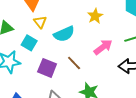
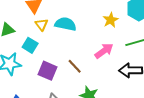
yellow star: (95, 16) -> (111, 20), moved
cyan semicircle: (64, 34) -> (66, 24), moved, turned -145

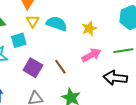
yellow star: (111, 20) -> (89, 28), moved
cyan square: (30, 45) -> (19, 40), turned 35

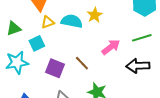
yellow triangle: (33, 21) -> (48, 22), turned 48
yellow star: (89, 28) -> (95, 15), moved

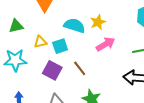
yellow triangle: (48, 22) -> (40, 42), moved
cyan square: (37, 43) -> (60, 46), moved
pink arrow: (111, 47) -> (106, 44), moved

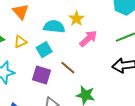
yellow triangle: (40, 42) -> (20, 42), moved

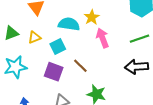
pink arrow: (88, 39) -> (102, 38), turned -72

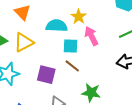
yellow triangle: (34, 37) -> (24, 42), size x1.5
cyan square: (58, 47) -> (71, 46), moved, turned 35

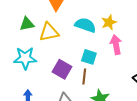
cyan square: (71, 46) -> (89, 57), moved
brown line: (72, 66) -> (84, 76), moved, turned 42

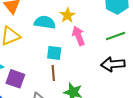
purple square: (62, 69) -> (15, 79), moved

